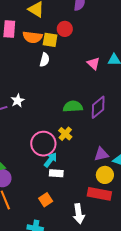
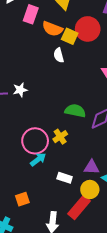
red circle: (65, 29) -> (88, 29), size x1.5
white semicircle: (45, 60) -> (59, 55), turned 136
white rectangle: (56, 173) -> (65, 178), moved
red rectangle: (99, 194) -> (79, 207), turned -75

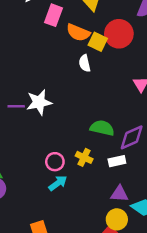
white star: (20, 90) -> (39, 102), size x1.5
yellow cross: (60, 137) -> (84, 157), turned -32
pink circle: (35, 141) -> (55, 162), size x0.6
white rectangle: (65, 178) -> (117, 161), moved, turned -32

